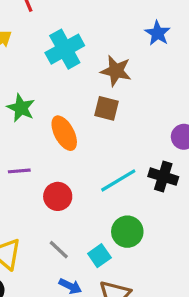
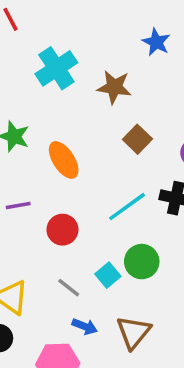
brown square: (107, 108) -> (137, 139), moved, turned 35
cyan square: (99, 256) -> (108, 275), moved

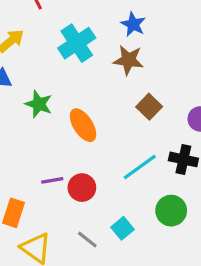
blue star: (156, 42) -> (133, 24), moved
purple line: (18, 205) -> (52, 180), moved
green circle: (142, 262) -> (171, 211), moved

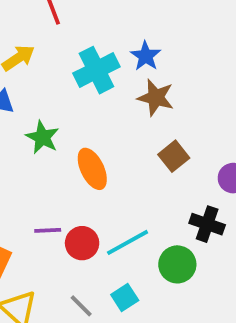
blue star: (133, 24) -> (146, 56), moved
cyan line: (140, 167) -> (128, 242), moved
green circle: (171, 211) -> (177, 264), moved

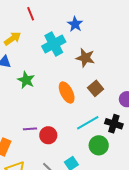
blue star: (146, 56) -> (75, 24), moved
orange ellipse: (92, 169) -> (67, 93), moved
cyan line: (128, 242) -> (88, 123), moved

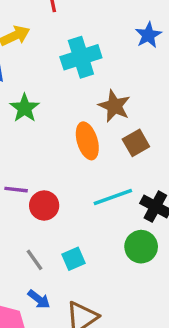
blue star: (75, 24) -> (148, 35), moved
brown star: (85, 58) -> (114, 106), moved
green circle: (99, 145) -> (141, 247), moved

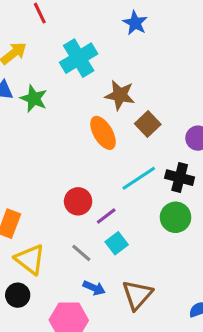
green star: (25, 108) -> (34, 99), moved
purple line: (16, 190) -> (106, 216), moved, turned -30

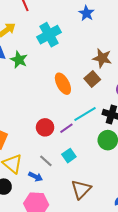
brown star: (120, 95) -> (102, 58), moved
purple line: (106, 216) -> (66, 128), moved
blue arrow: (94, 288) -> (36, 177), moved

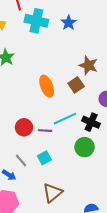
blue star: (86, 13) -> (69, 23), moved
cyan cross: (49, 35) -> (36, 21), moved, turned 35
purple line: (66, 128) -> (45, 131), turned 32

